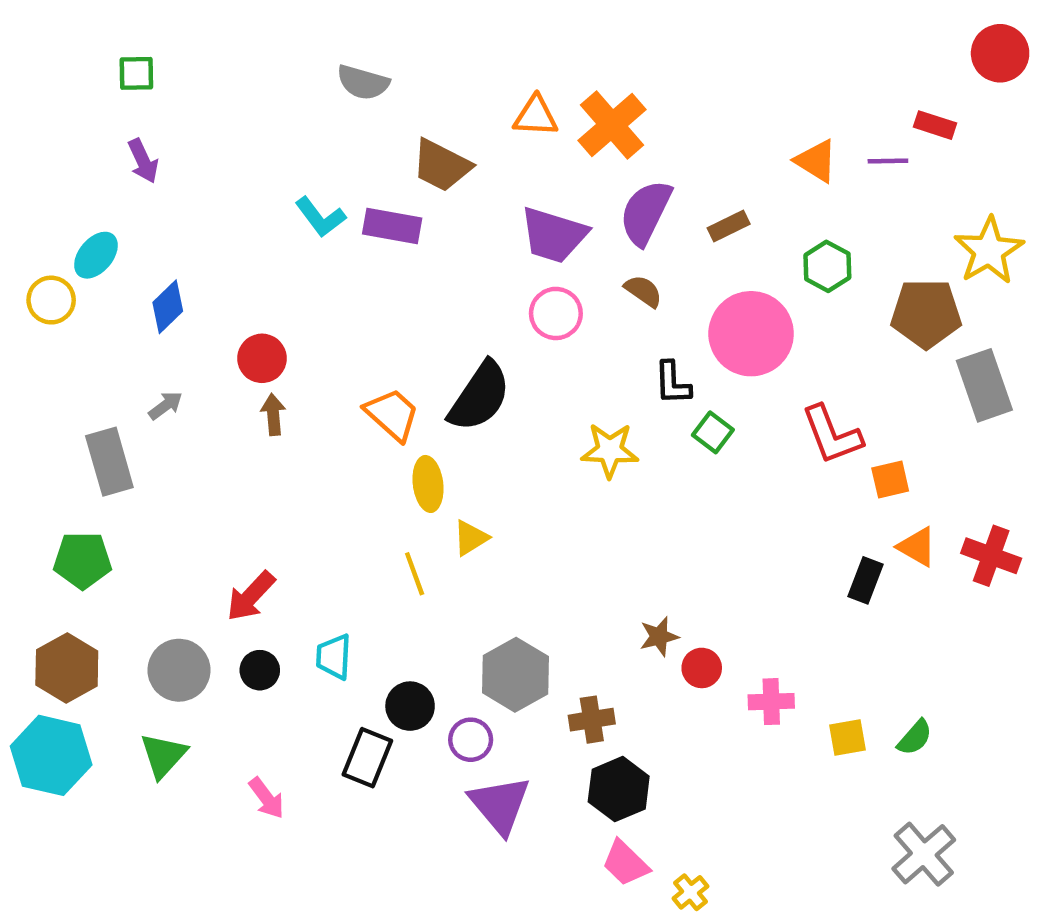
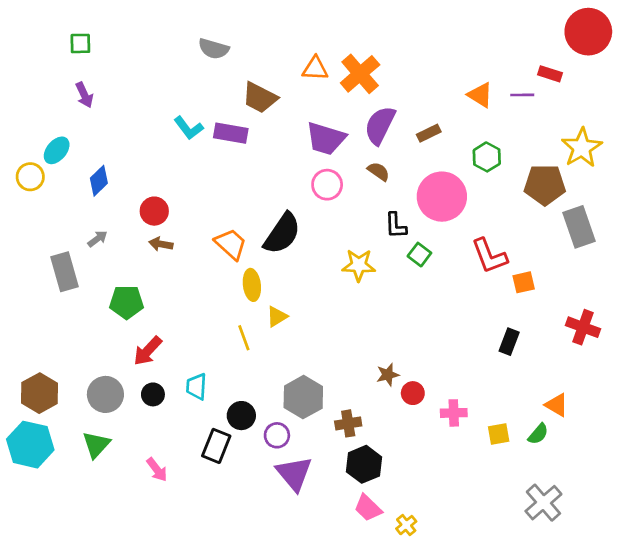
red circle: (1000, 53) -> (588, 32), size x1.4
brown arrow: (273, 414) -> (161, 244), turned -75
orange triangle: (917, 547) -> (557, 405), moved
green pentagon: (83, 560) -> (127, 302), moved

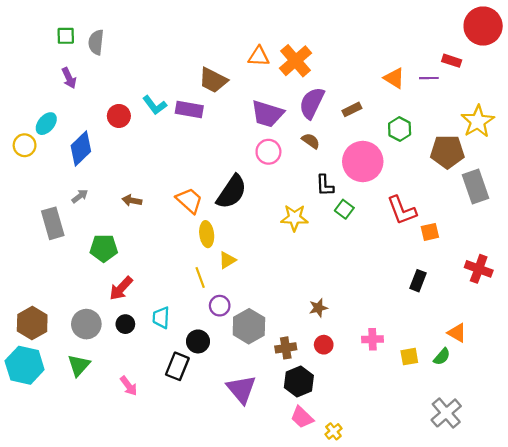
gray semicircle: (214, 49) -> (96, 42), moved, turned 80
blue diamond: (99, 181) -> (81, 148), size x1.4
red circle: (154, 211) -> (119, 116), moved
red circle: (413, 393) -> (324, 345), moved
purple circle: (277, 435) -> (220, 306), moved

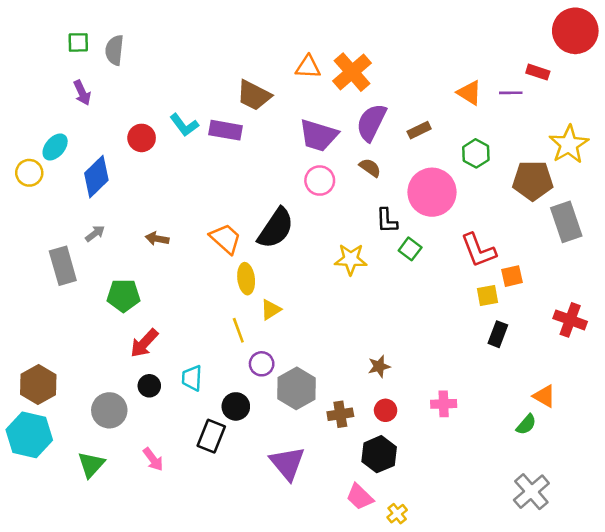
gray circle: (86, 324) -> (109, 410), moved
yellow square: (409, 357) -> (488, 295), moved
green triangle: (79, 365) -> (91, 465), moved
black hexagon: (299, 382) -> (379, 454), moved

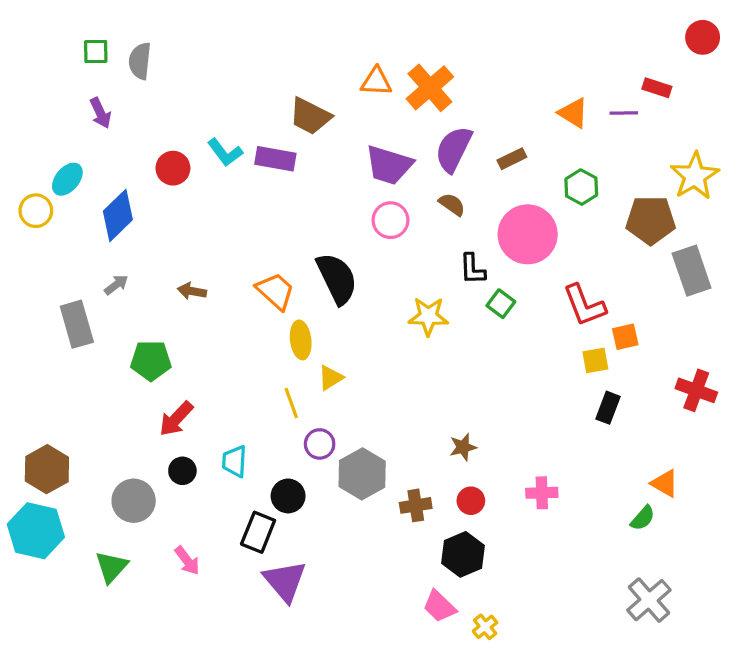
red circle: (575, 31) -> (703, 37), size x0.6
black semicircle: (276, 228) -> (337, 278), turned -60
purple triangle: (287, 463) -> (285, 581), moved

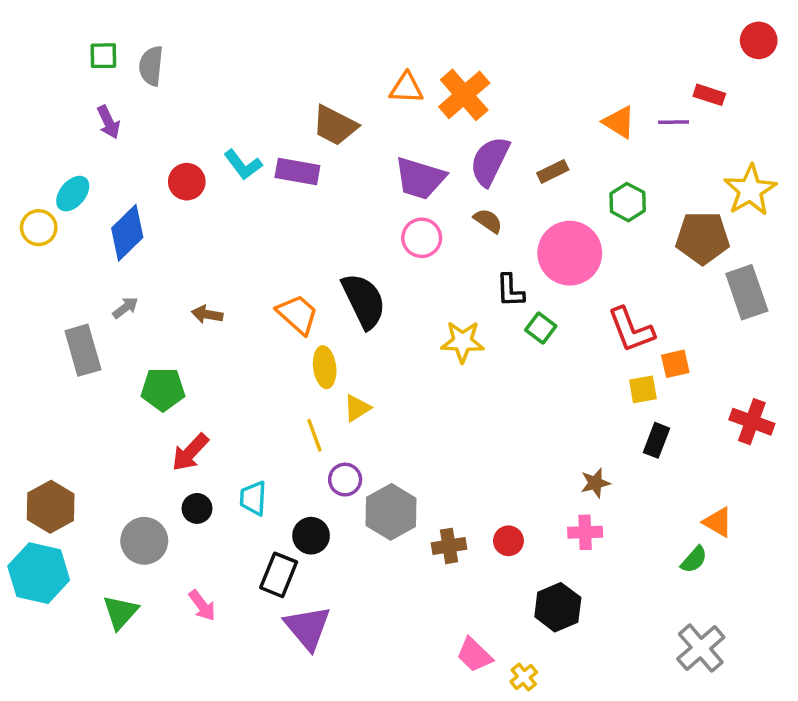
brown star: (463, 447) -> (595, 483), moved
black hexagon: (463, 554) -> (558, 607), moved

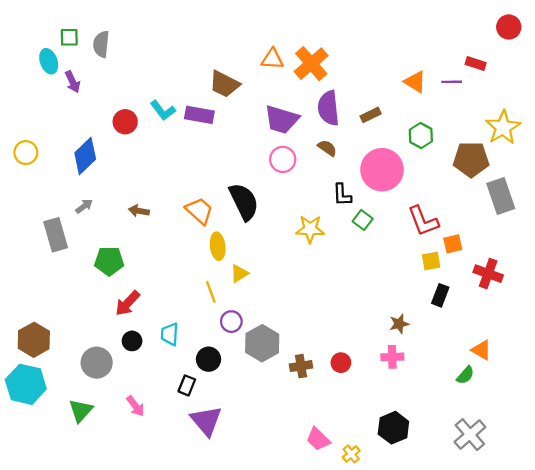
purple semicircle: (490, 161) -> (328, 108), turned -32
cyan ellipse: (73, 194) -> (49, 61), moved, turned -60
red cross: (752, 422) -> (488, 274), moved
black rectangle: (279, 575) -> (187, 385), size x0.7
black hexagon: (558, 607) -> (393, 428), moved

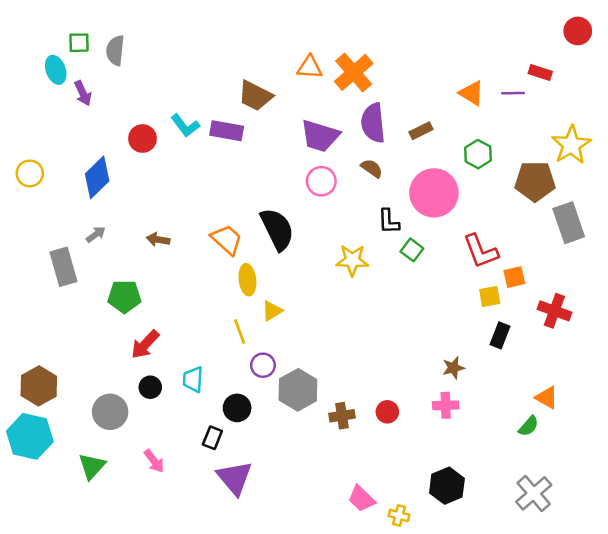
yellow cross: (351, 454) -> (399, 515), turned -36

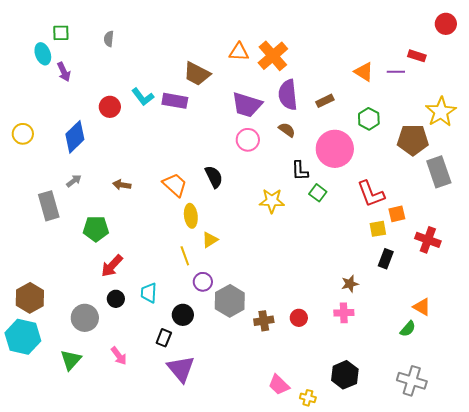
gray semicircle: (115, 50) -> (109, 39), moved, size x0.7
black semicircle: (277, 229) -> (214, 177), size x0.7
gray cross: (534, 493) -> (412, 381), turned -32

